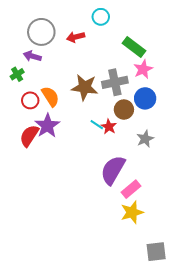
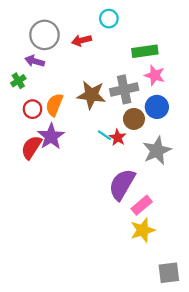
green rectangle: (134, 47) -> (145, 51), turned -45
pink star: (143, 69) -> (155, 75), turned -30
orange semicircle: (50, 96) -> (54, 105), turned -125
gray star: (145, 139) -> (157, 151), size x1.5

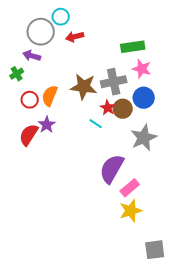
cyan circle: (109, 19) -> (61, 17), moved
purple star: (51, 136) -> (47, 125), size x0.7
red star: (118, 137) -> (108, 108), moved

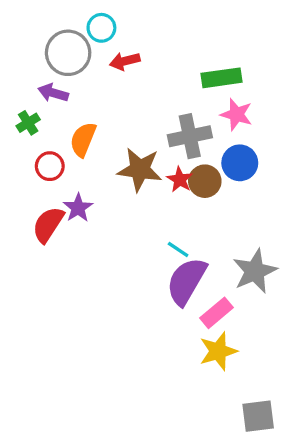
brown star: (84, 87) -> (140, 169), moved
orange semicircle: (50, 96) -> (83, 139), moved
cyan line: (96, 124) -> (178, 250), moved
gray star: (144, 138) -> (255, 271), moved

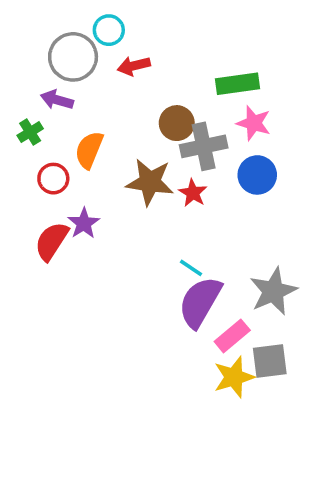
brown circle: (205, 181) -> (177, 123), moved
gray square: (258, 416) -> (270, 361), moved

